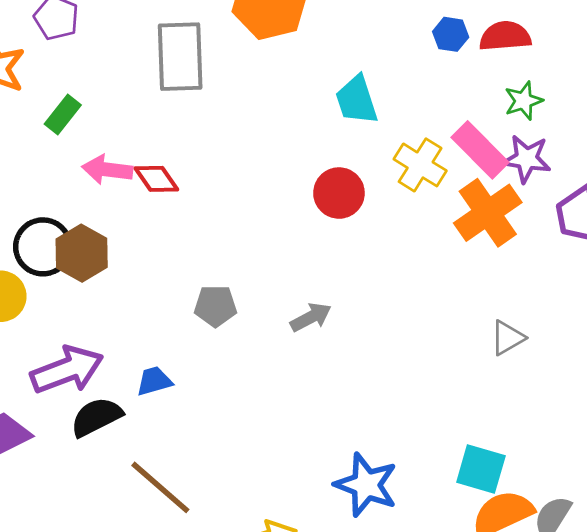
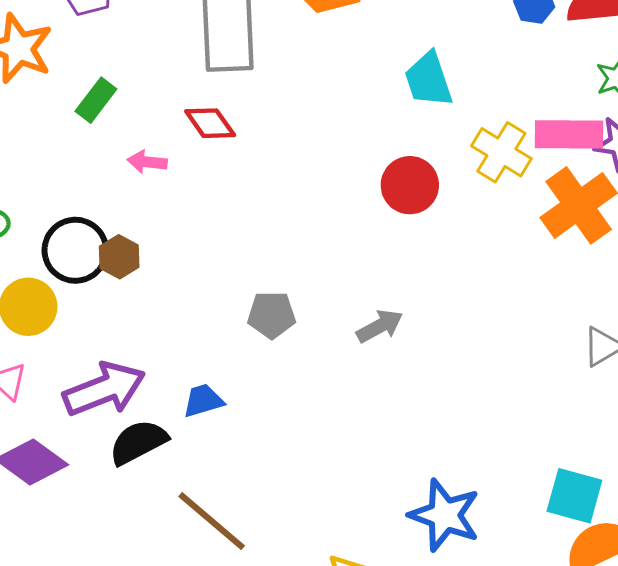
pink rectangle: (480, 150) -> (569, 134), turned -44
pink arrow: (107, 170) -> (147, 162), size x0.7
red diamond: (156, 179) -> (210, 123), moved
brown hexagon: (82, 253) -> (119, 257), size x0.7

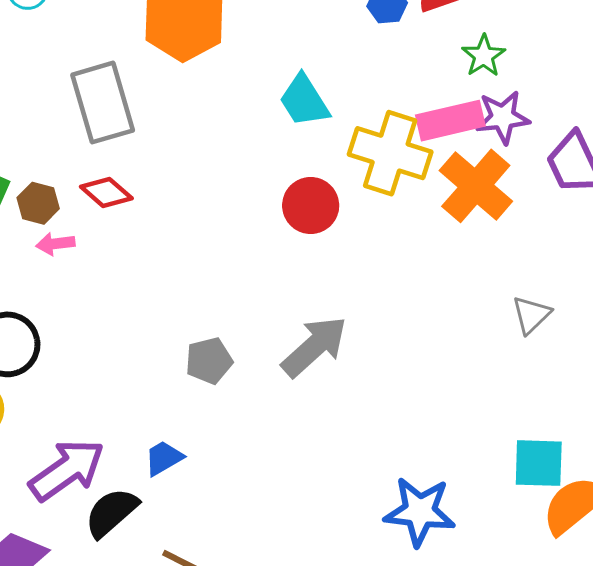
yellow cross: (501, 152) -> (390, 153), size x1.4
brown hexagon: (119, 257) -> (38, 203), moved
gray arrow: (380, 326) -> (314, 347), size x1.6

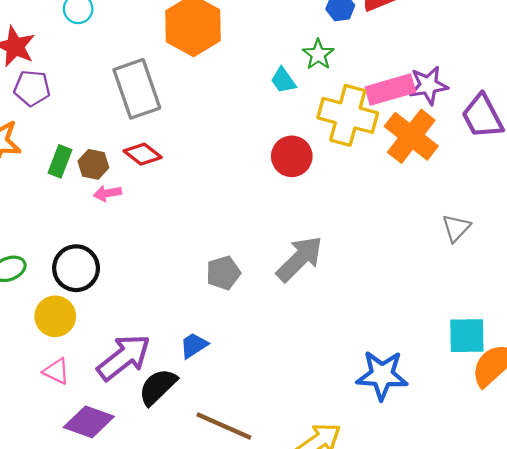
green star: (484, 56) -> (318, 54), moved
cyan trapezoid: (304, 101) -> (283, 80), size x0.7

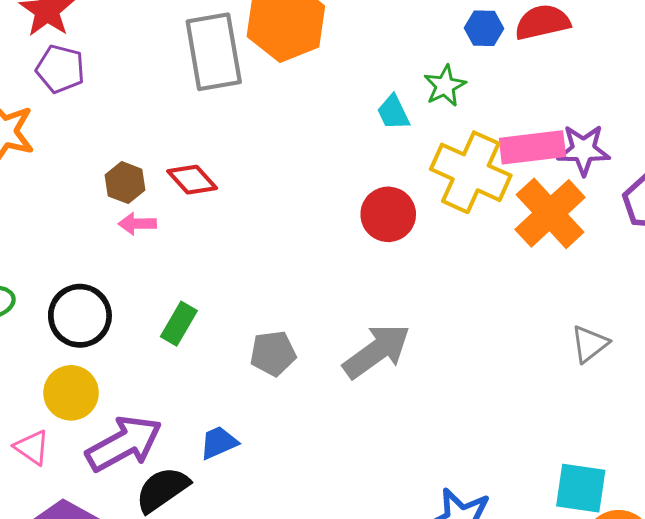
gray rectangle: (137, 89) -> (214, 52), moved
green rectangle: (60, 161) -> (179, 324), moved
yellow circle: (55, 316) -> (71, 393), moved

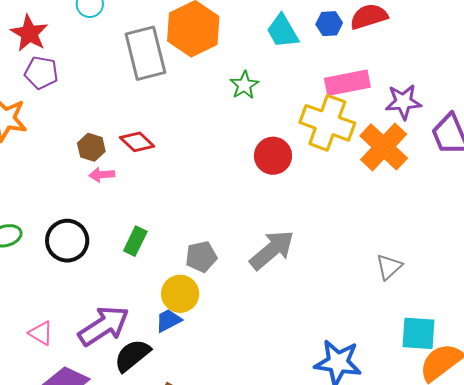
green star: (445, 86) -> (244, 85), moved
cyan trapezoid: (393, 112) -> (282, 31), moved, size x1.4
pink rectangle: (532, 147) -> (347, 83), moved
gray triangle: (590, 344) -> (389, 267), moved
yellow circle: (71, 393) -> (180, 294), moved

